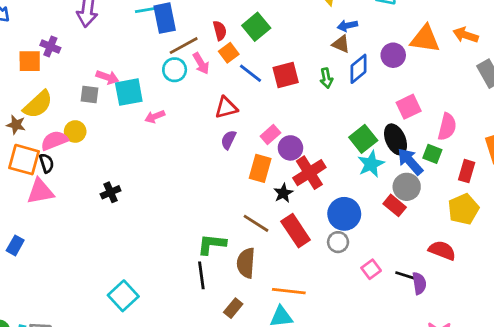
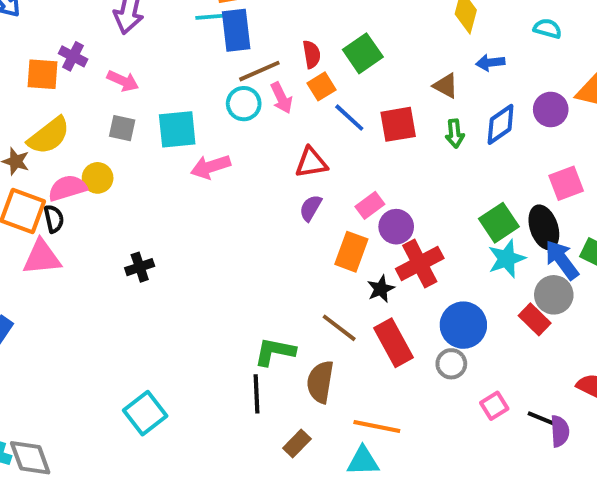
brown triangle: (341, 44) -> (446, 86), moved
pink arrow: (107, 77) -> (123, 81), moved
pink arrow: (155, 117) -> (211, 167), size x1.4

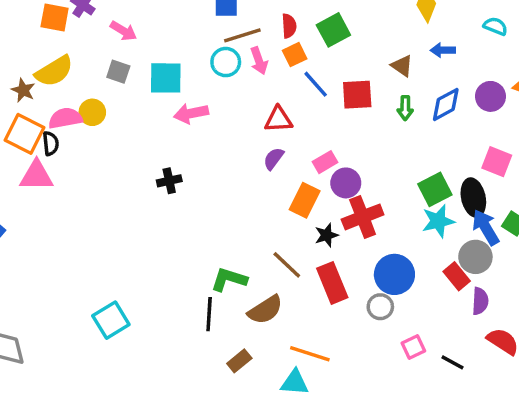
pink square: (566, 183) -> (497, 162), turned 36
black cross: (140, 267) -> (169, 181), moved
brown semicircle: (320, 382) -> (265, 310), turned -138
purple semicircle: (560, 431) -> (480, 301), moved

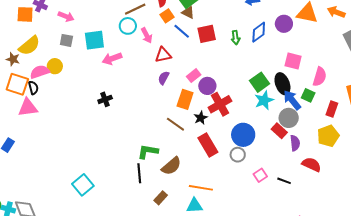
pink arrow: (259, 61) -> (147, 35), moved
brown triangle: (402, 66) -> (188, 12), moved
brown line: (287, 265) -> (175, 124), moved

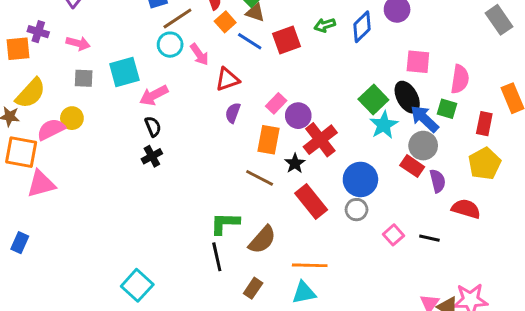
green arrow: (236, 38) -> (325, 25), moved, turned 88
black semicircle: (33, 88) -> (153, 126), moved

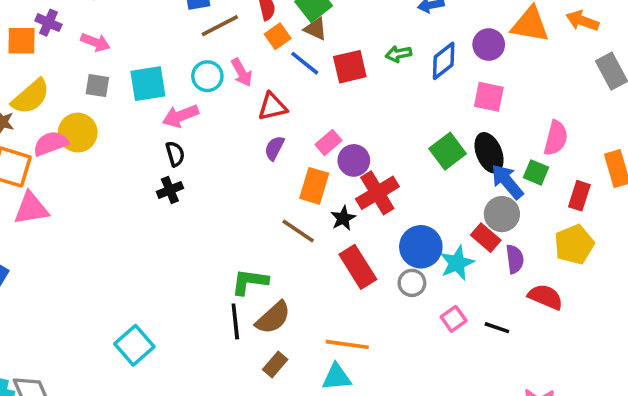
cyan circle: (170, 45) -> (207, 76), moved
pink square: (418, 62) -> (489, 97), moved
yellow circle: (72, 118) -> (78, 133), size x1.4
cyan star: (384, 125) -> (457, 263), moved
brown semicircle: (262, 240) -> (273, 318), moved

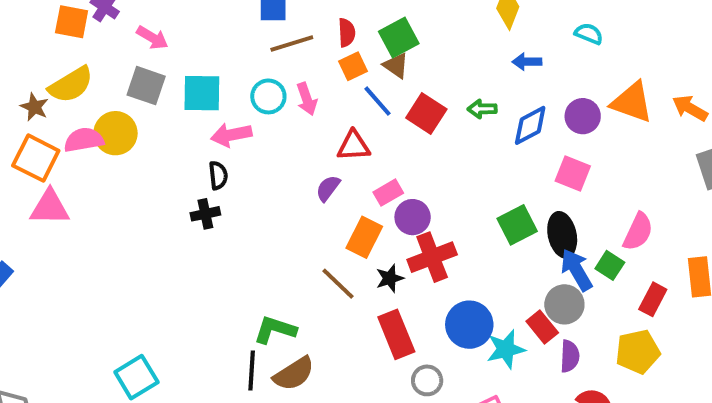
red square: (350, 67) -> (426, 114), turned 36
gray square: (97, 86) -> (146, 86), size x1.4
red triangle: (272, 107) -> (354, 146), moved
gray circle: (412, 283) -> (427, 380), moved

